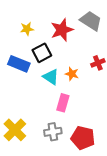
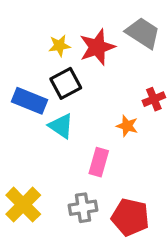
yellow star: (27, 29) -> (59, 46), moved
orange star: (72, 74) -> (127, 126), moved
cyan triangle: (51, 77) -> (61, 126), moved

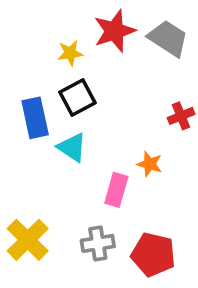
red star: (97, 47) -> (114, 31), moved
blue rectangle: (30, 101) -> (35, 118), turned 56
orange star: (127, 126) -> (150, 164), moved

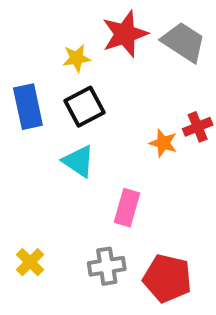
blue rectangle: (35, 118) -> (28, 107), moved
orange star: (150, 164) -> (163, 143), moved
yellow cross: (28, 240) -> (30, 262), size x0.6

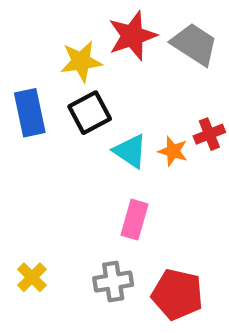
yellow star: (76, 58) -> (81, 61), size x1.4
cyan triangle: (78, 161) -> (130, 151), moved

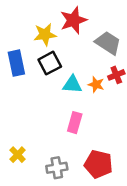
gray trapezoid: (194, 44) -> (108, 43), moved
cyan triangle: (130, 151) -> (72, 84), turned -30
gray cross: (113, 282) -> (57, 168), moved

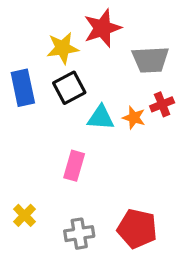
gray trapezoid: (108, 43) -> (150, 60), turned 144
pink rectangle: (75, 123) -> (74, 166), moved

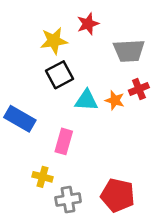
red star: (102, 28) -> (88, 24), size x0.7
blue rectangle: (23, 88) -> (20, 119), moved, turned -48
yellow cross: (24, 215) -> (43, 177), moved, turned -30

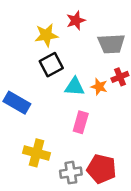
pink rectangle: (64, 141) -> (81, 122), moved
yellow cross: (43, 177) -> (37, 153), size x1.5
gray cross: (68, 200) -> (71, 173), moved

